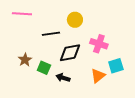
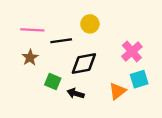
pink line: (22, 14) -> (32, 30), moved
pink cross: (99, 44) -> (132, 52), moved, turned 30
brown star: (25, 60) -> (30, 58), moved

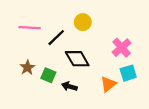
black line: (61, 41) -> (56, 38), turned -36
brown star: (30, 58) -> (27, 68), moved
black diamond: (84, 63) -> (77, 59), turned 70

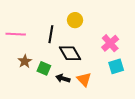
pink line: (30, 28) -> (16, 34), moved
black line: (56, 38) -> (51, 34), turned -36
orange triangle: (108, 84) -> (84, 79), moved, turned -35

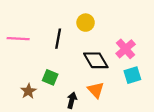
black diamond: (70, 53) -> (96, 60), moved
brown star: (25, 61) -> (28, 91), moved
black arrow: (63, 78) -> (72, 100), moved, turned 88

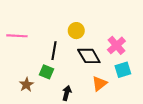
yellow circle: (86, 23) -> (76, 31), moved
black line: (58, 39) -> (54, 51), moved
orange triangle: (96, 90) -> (100, 84), moved, turned 35

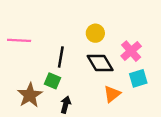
yellow circle: (76, 31) -> (95, 33), moved
brown star: (26, 85) -> (30, 95), size x1.5
black arrow: (67, 93) -> (66, 105), moved

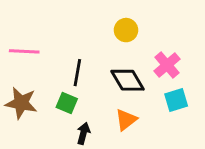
yellow circle: (95, 33) -> (126, 30), moved
orange triangle: (112, 94) -> (126, 120), moved
brown star: (30, 95) -> (21, 103), moved, turned -30

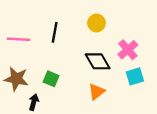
black line: (77, 73) -> (55, 32), moved
black arrow: (83, 133) -> (34, 102), moved

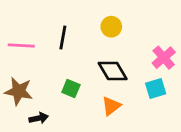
pink cross: (128, 50) -> (164, 58), moved
green square: (51, 79) -> (71, 89), moved
black arrow: (34, 102) -> (39, 118), turned 63

